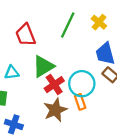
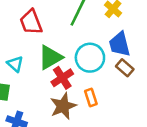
cyan triangle: (12, 73) -> (15, 64), turned 49
cyan circle: (82, 84) -> (90, 58), moved

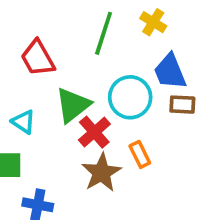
brown rectangle: (125, 68) -> (182, 105), turned -30

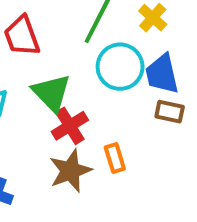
cyan circle: (130, 97) -> (120, 67), moved
green triangle: (73, 105) -> (51, 93), turned -45

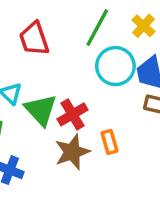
green triangle: (51, 93) -> (41, 110), moved

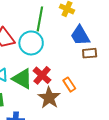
cyan circle: (115, 66) -> (31, 43), moved

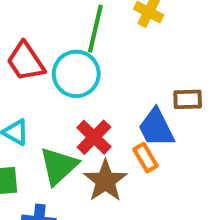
blue trapezoid: (80, 36) -> (156, 128), moved
green triangle: (22, 79) -> (59, 166), moved, turned 45

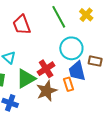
green line: (95, 29) -> (59, 17), turned -55
cyan circle: (76, 74) -> (71, 48), moved

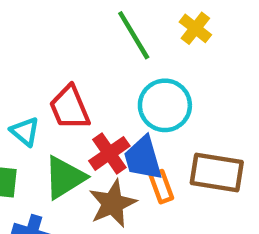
red trapezoid: (22, 25) -> (70, 108), moved
brown rectangle: (95, 61) -> (217, 172), moved, size x1.6
blue trapezoid: (77, 71) -> (143, 158), moved

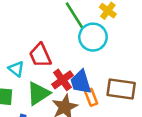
cyan circle: (165, 105) -> (93, 37), moved

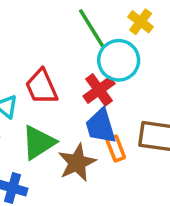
red cross: (62, 80) -> (99, 90), moved

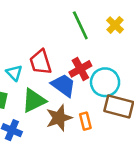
cyan circle: (119, 60) -> (105, 82), moved
blue trapezoid: (101, 126) -> (63, 85), moved, turned 136
orange rectangle: (116, 148) -> (85, 121), moved

